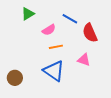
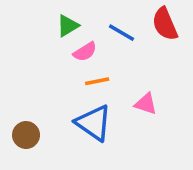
green triangle: (28, 14) -> (68, 26), moved
red semicircle: (90, 33) -> (165, 24), moved

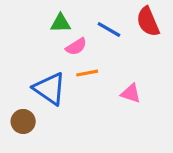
green triangle: (68, 26) -> (61, 23), turned 30
blue triangle: (94, 123) -> (50, 89), moved

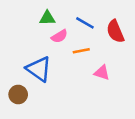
red semicircle: (148, 22) -> (115, 31), moved
orange line: (87, 73) -> (81, 51), moved

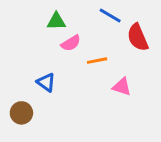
blue line: (85, 23) -> (110, 16), moved
blue triangle: (39, 69) -> (46, 82), size x0.6

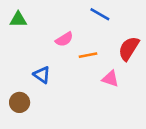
green triangle: (56, 21) -> (18, 20), moved
red semicircle: (138, 37) -> (129, 48), moved, turned 55

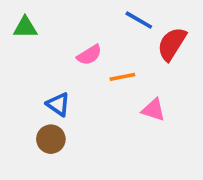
red semicircle: (129, 48) -> (172, 44), moved
brown circle: (20, 102) -> (51, 139), moved

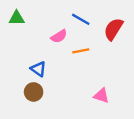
blue line: (139, 20) -> (81, 19), moved
pink triangle: (153, 110) -> (101, 96), moved

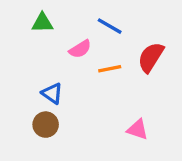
green triangle: (17, 18) -> (42, 23), moved
red semicircle: (113, 29) -> (151, 57), moved

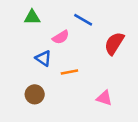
orange line: (110, 69) -> (69, 72), moved
blue triangle: (52, 93) -> (43, 58), moved

